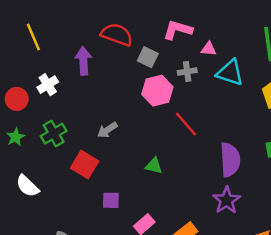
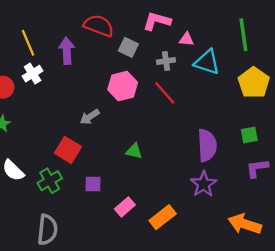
yellow line: (33, 37) -> (28, 43), moved
pink hexagon: (157, 91) -> (123, 86), moved
red line: (186, 124) -> (165, 93), moved
green cross: (54, 134) -> (50, 181), moved

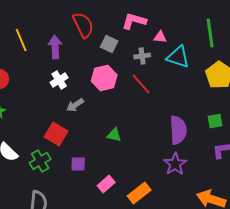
red semicircle: (99, 26) -> (83, 25), turned 44
white cross: (33, 74) -> (59, 80), moved

